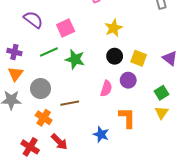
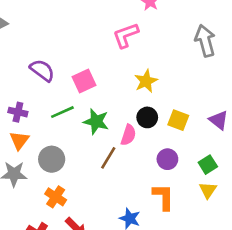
purple circle: (128, 80) -> (167, 159), moved
pink semicircle: (106, 89) -> (128, 135), moved
brown line: (70, 103) -> (108, 158), moved, turned -48

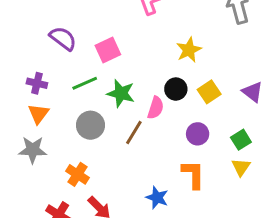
yellow star: (146, 81) -> (189, 50), moved
yellow square: (178, 120) -> (209, 92), turned 35
gray circle: (52, 159) -> (90, 125), moved

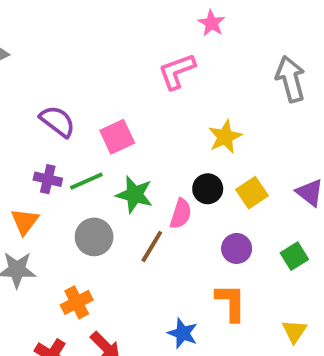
purple cross: (37, 83) -> (48, 179), moved
yellow triangle: (241, 167) -> (294, 331), moved
orange cross: (77, 174) -> (77, 302), turned 30

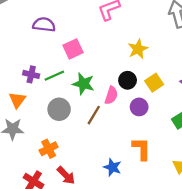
purple semicircle: (57, 121) -> (44, 25), moved, turned -30
purple circle: (237, 248) -> (139, 107), moved

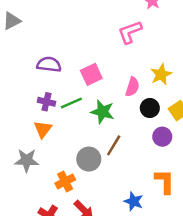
purple semicircle: (44, 25) -> (49, 64), moved
pink semicircle: (111, 95) -> (132, 87), moved
orange triangle: (17, 100) -> (43, 129), moved
gray circle: (59, 109) -> (89, 159), moved

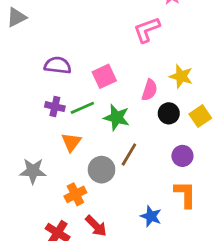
yellow star: (161, 74) -> (181, 76), turned -30
orange triangle: (43, 129) -> (71, 142), moved
purple circle: (162, 137) -> (182, 156), moved

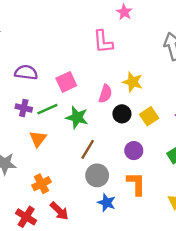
pink L-shape: (147, 30) -> (103, 42), turned -75
gray circle: (102, 170) -> (97, 175), moved

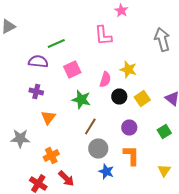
green line: (47, 109) -> (56, 44), moved

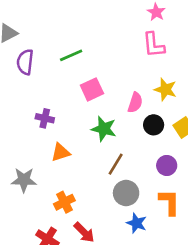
pink L-shape: (103, 36) -> (154, 45), moved
purple semicircle: (38, 62) -> (25, 62), moved, turned -90
orange triangle: (48, 118) -> (61, 152), turned 35

